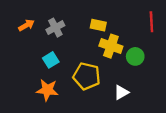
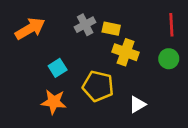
orange arrow: (26, 25) -> (30, 29), size x1.6
gray cross: (55, 28) -> (85, 25), moved
green circle: (135, 56) -> (169, 59), moved

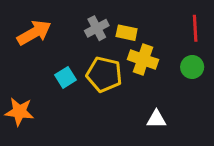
yellow pentagon: (98, 86) -> (104, 74), moved
orange star: (54, 102) -> (19, 112), moved
white triangle: (137, 104) -> (156, 119), turned 30

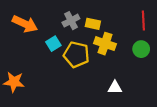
orange arrow: (34, 33) -> (25, 24), turned 55
cyan square: (65, 77) -> (53, 44), moved

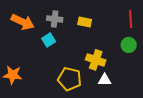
gray cross: (71, 21) -> (55, 19), moved, turned 35
yellow cross: (105, 44) -> (96, 60), moved
yellow pentagon: (76, 55) -> (70, 79), moved

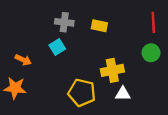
orange arrow: (23, 22) -> (23, 60), moved, size x0.6
yellow cross: (96, 60) -> (112, 70), turned -30

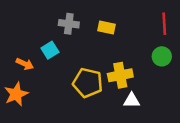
cyan square: (57, 47) -> (50, 50), moved
orange star: (15, 88) -> (16, 94), turned -30
yellow pentagon: (82, 93) -> (88, 83), moved

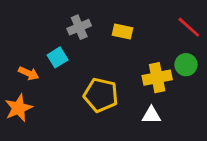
gray cross: (69, 24) -> (79, 27), turned -30
red line: (164, 24) -> (189, 27), turned -45
yellow cross: (120, 75) -> (157, 78), moved

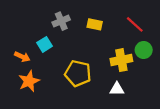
red line: (189, 27) -> (135, 24), moved
orange star: (19, 108) -> (29, 81), moved

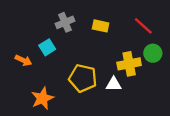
orange star: (29, 81) -> (42, 98), moved
white triangle: (117, 89) -> (114, 84), moved

